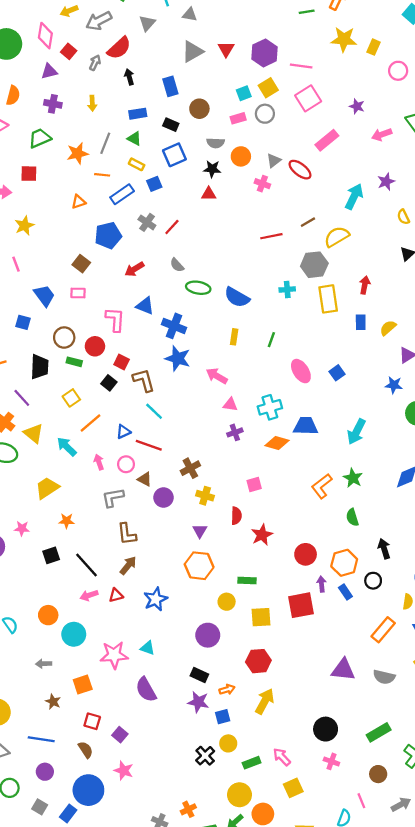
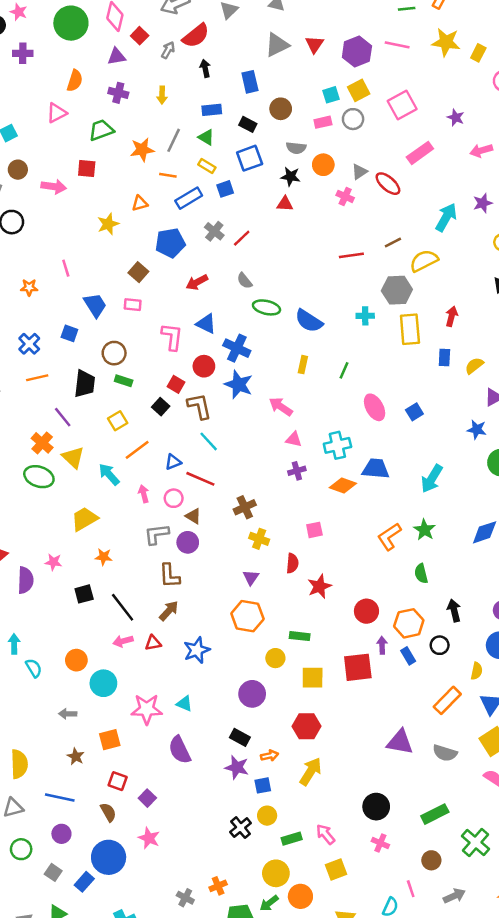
pink line: (301, 66) -> (397, 45), moved
yellow star: (24, 226) -> (108, 224), moved
red circle: (95, 346) -> (204, 366), moved
purple circle: (163, 498) -> (188, 542), moved

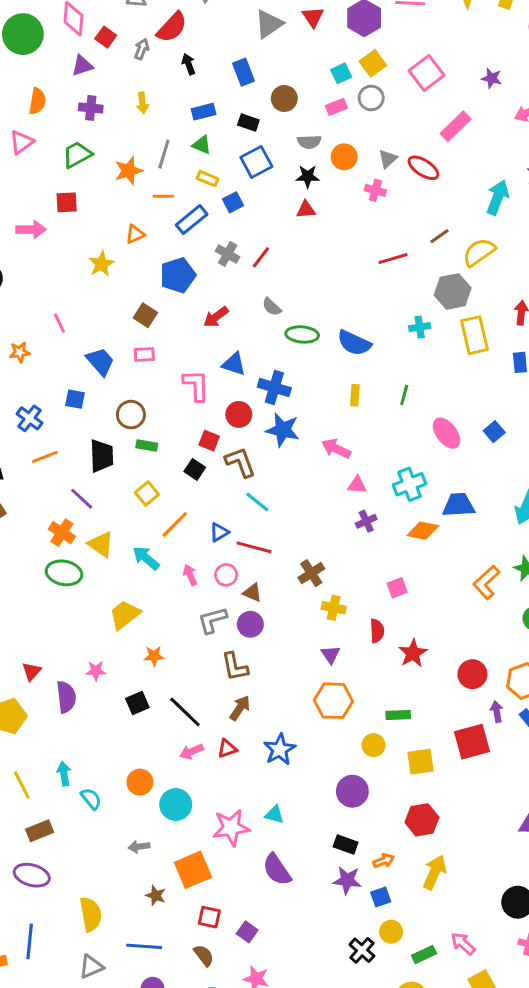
orange square: (110, 740) -> (193, 870), size x1.4

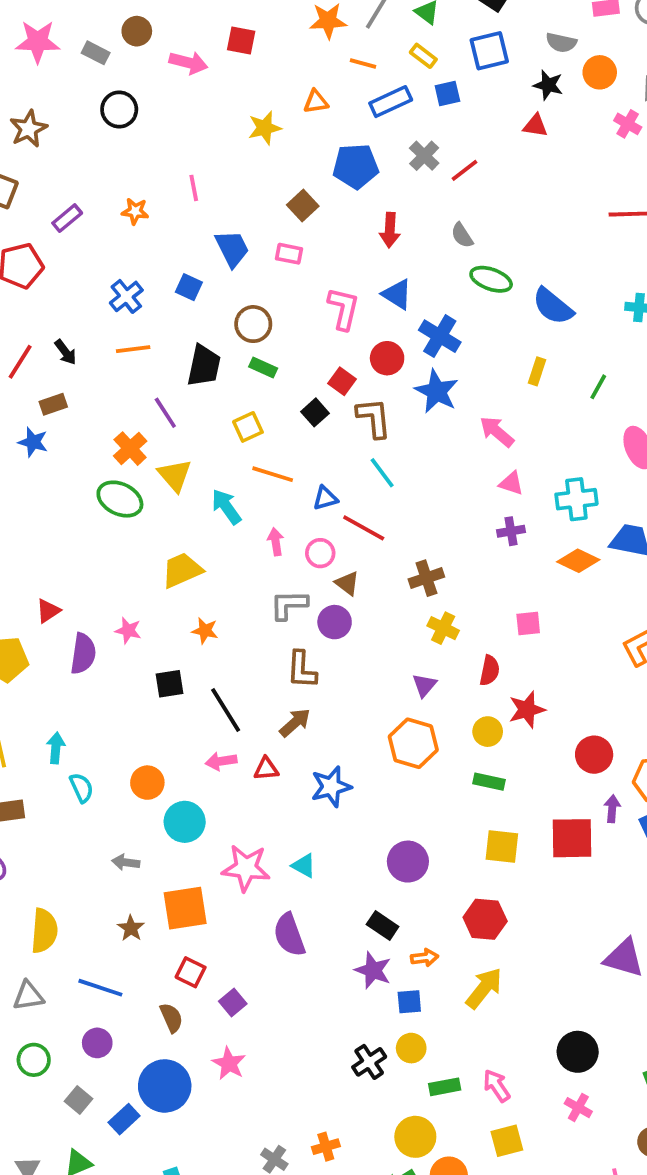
red arrow: (216, 317) -> (390, 230), turned -65
orange line: (175, 524) -> (273, 474), turned 48
yellow circle: (373, 745) -> (488, 732), moved

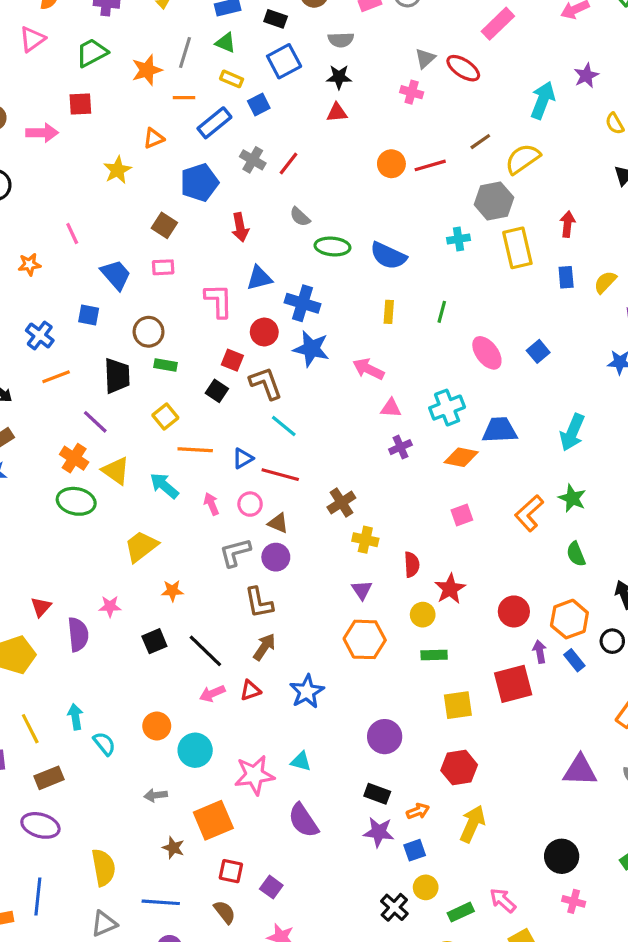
orange circle: (600, 72) -> (391, 164), moved
blue triangle: (397, 294) -> (259, 278), turned -32
pink square: (528, 624) -> (462, 515), moved

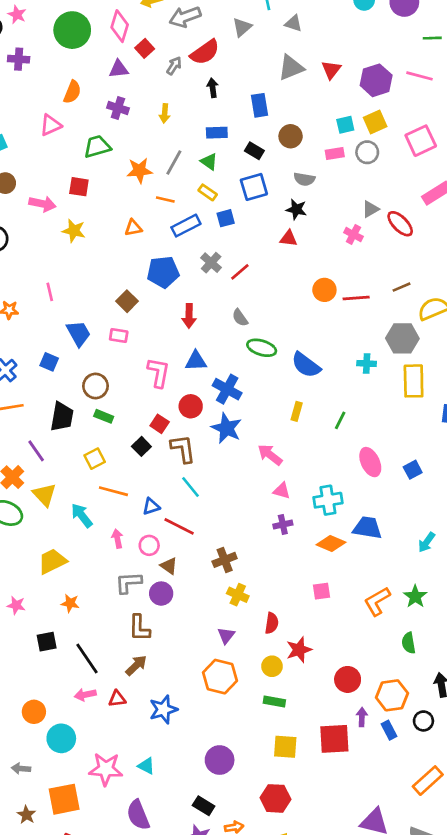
yellow star: (117, 170) -> (74, 231), moved, turned 30
cyan arrow: (572, 432) -> (427, 542), size x0.7

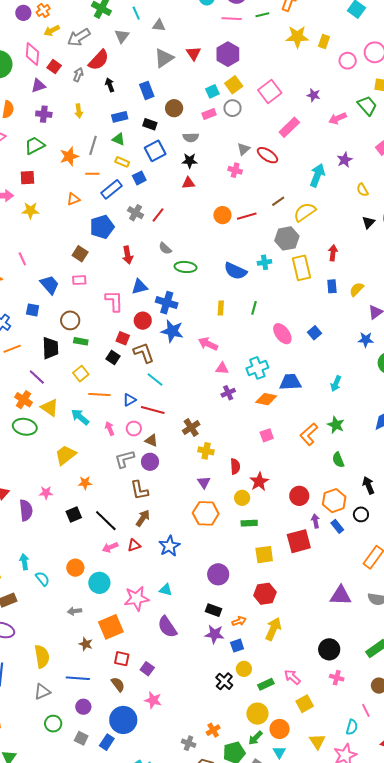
pink line: (420, 76) -> (232, 19), moved
blue semicircle: (306, 365) -> (235, 271), moved

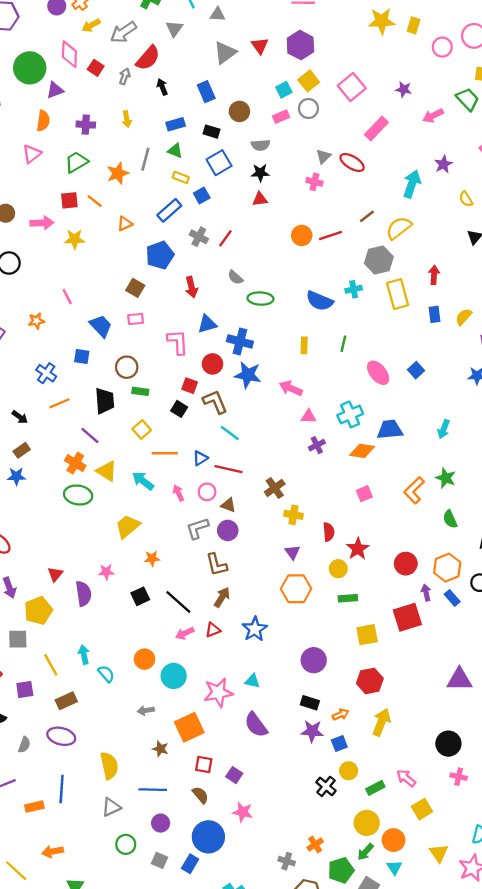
purple triangle: (38, 86) -> (55, 90), moved
orange line: (92, 174) -> (95, 201), moved, turned 40

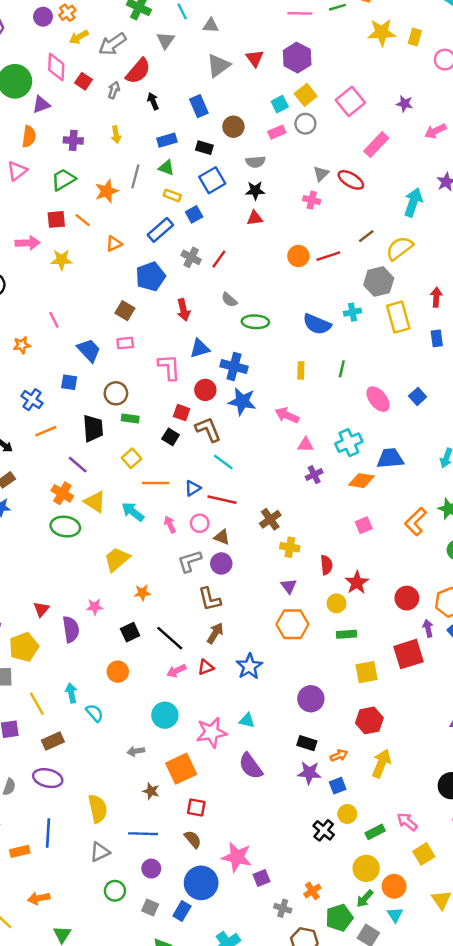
orange circle: (145, 659) -> (118, 672), moved
purple square: (234, 775) -> (262, 878), moved, turned 35
pink star: (243, 812) -> (237, 857), size x1.4

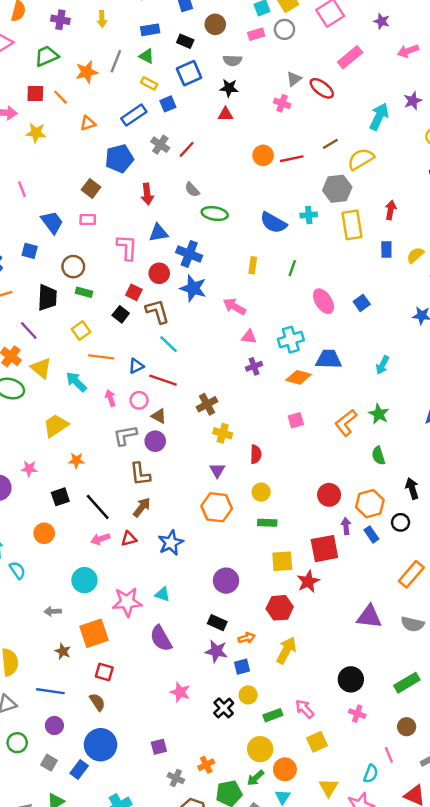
red star: (357, 583) -> (308, 581), moved
pink star: (237, 857) -> (180, 692), moved, size x0.7

